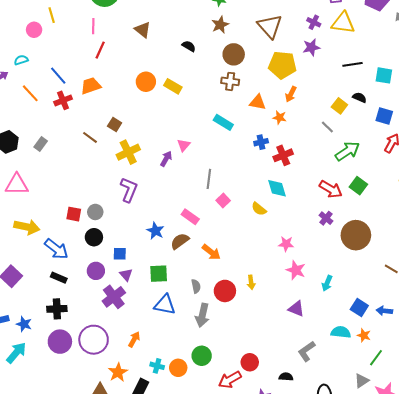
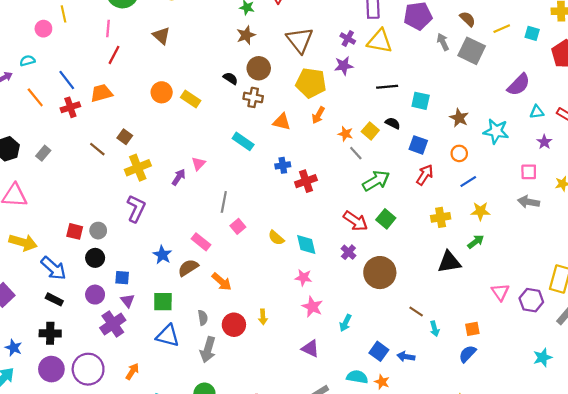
black semicircle: (189, 46) -> (230, 78), moved
orange star: (280, 117) -> (345, 134), moved
cyan diamond: (277, 188) -> (306, 245), moved

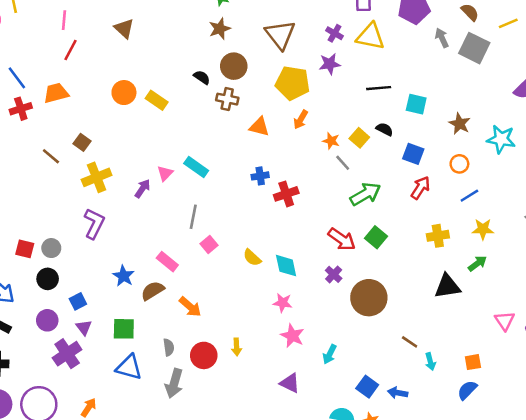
cyan rectangle: (243, 141) -> (196, 167), moved
blue square: (122, 278) -> (78, 301), turned -32

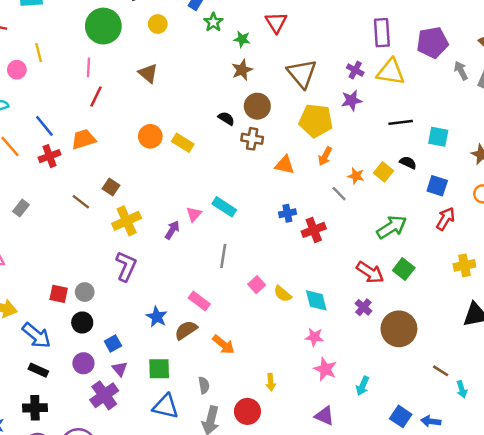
gray line: (343, 163) -> (339, 194), moved
pink square: (209, 244) -> (257, 285), moved
red circle: (204, 355) -> (247, 411), moved

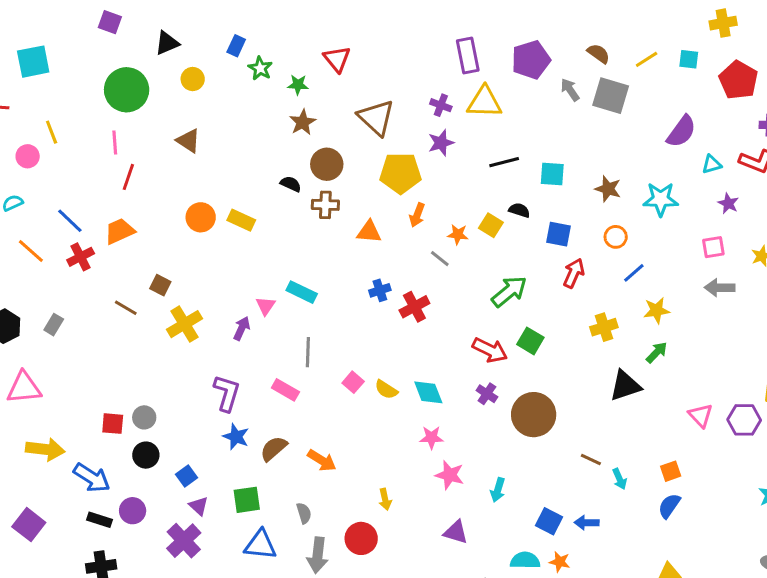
purple L-shape: (126, 266) -> (227, 393), moved
pink rectangle: (199, 301) -> (285, 390), moved
purple circle: (83, 363) -> (133, 511), moved

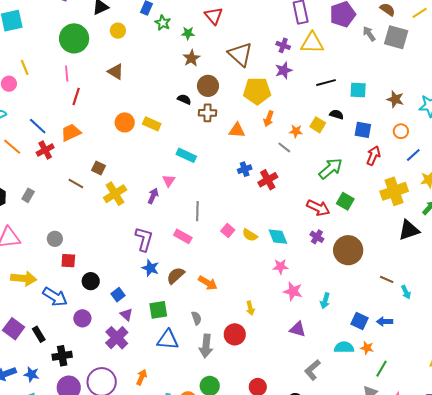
cyan rectangle: (302, 292) -> (186, 155), moved
yellow cross: (604, 327) -> (394, 191), size x1.5
gray circle: (144, 417) -> (55, 239), moved
black rectangle: (99, 520) -> (39, 334), moved, turned 42

